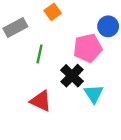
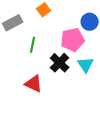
cyan triangle: (94, 94) -> (86, 65), moved

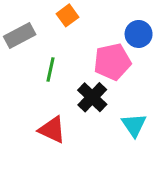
cyan triangle: (86, 65) -> (134, 125), moved

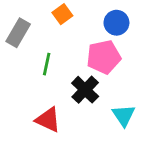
blue circle: (139, 34) -> (116, 23), moved
gray rectangle: (20, 36) -> (18, 33), turned -32

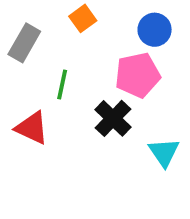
red triangle: (48, 120) -> (32, 128), moved

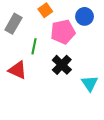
pink pentagon: (138, 75) -> (63, 32), moved

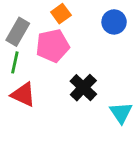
pink pentagon: (63, 32) -> (53, 46), moved
green line: (34, 46) -> (15, 62), moved

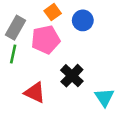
blue circle: (114, 22) -> (83, 20), moved
red triangle: (23, 95) -> (35, 92), moved

